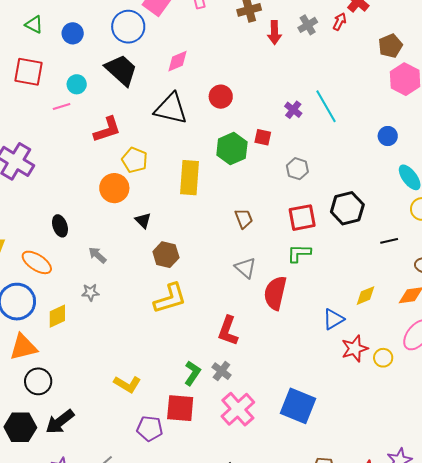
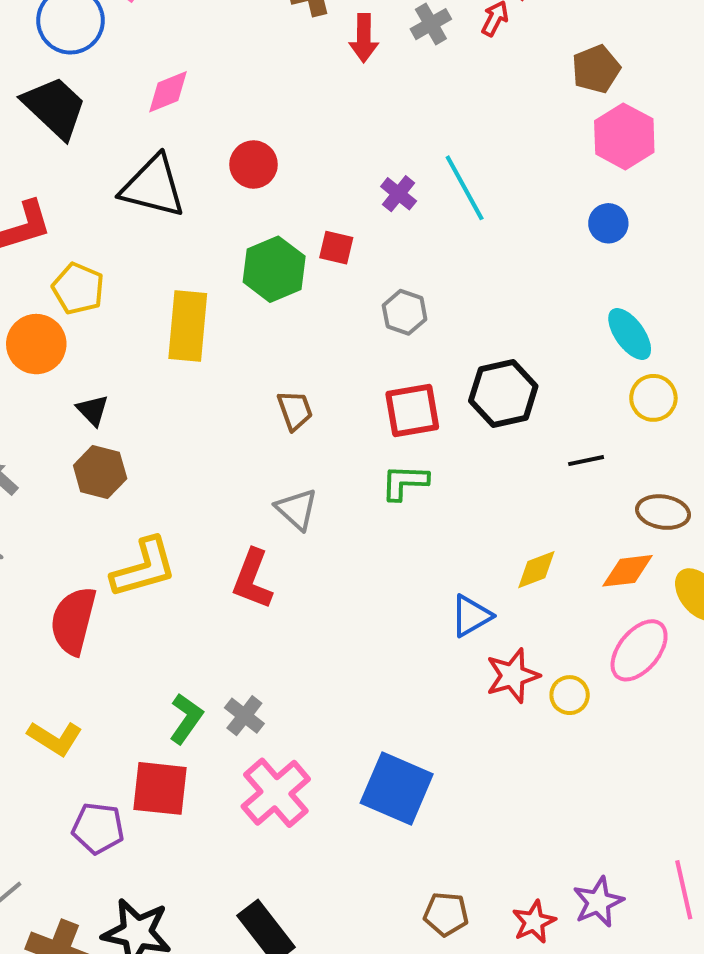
blue circle: (388, 136) -> (608, 223), moved
brown hexagon: (166, 255) -> (100, 472), moved
red semicircle: (275, 293) -> (73, 621), moved
red L-shape: (228, 331) -> (252, 579), moved

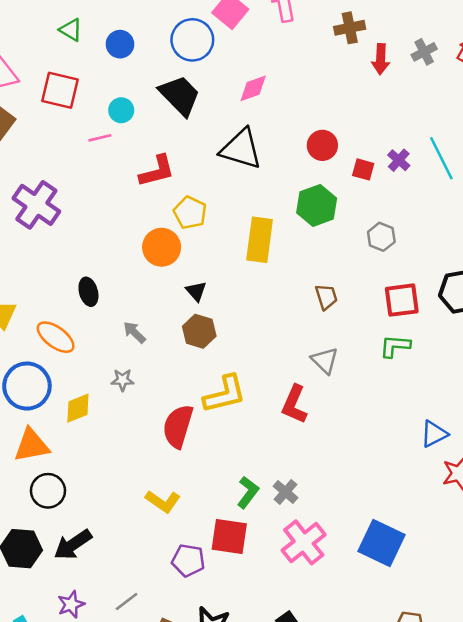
red circle: (253, 164) -> (322, 145), moved
red square: (336, 248) -> (363, 169), moved
gray hexagon: (405, 312) -> (381, 237), moved

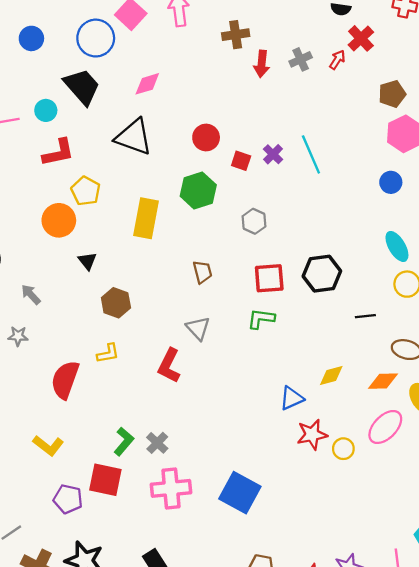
cyan circle: (121, 110) -> (46, 110), moved
brown hexagon: (199, 331) -> (116, 303), moved
yellow L-shape: (225, 394) -> (108, 353), size x0.6
pink cross: (304, 542) -> (171, 488), turned 30

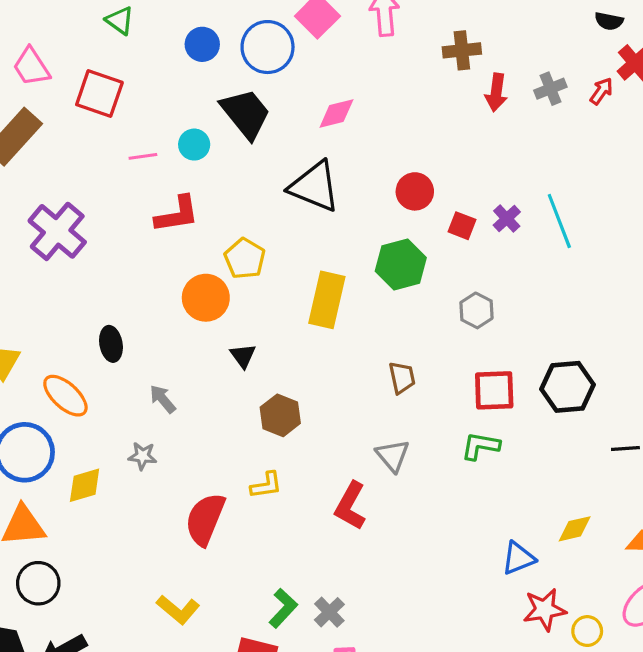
blue circle: (31, 38) -> (202, 44), moved
red L-shape: (58, 153) -> (177, 214), moved

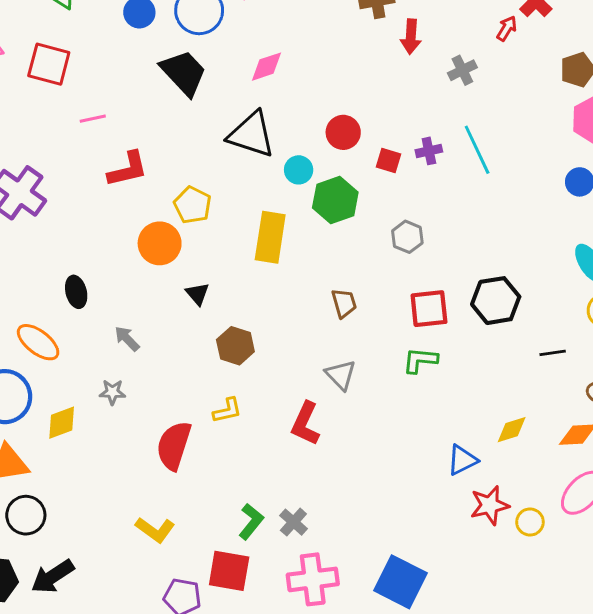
gray cross: (550, 89) -> (462, 70), moved
cyan circle: (194, 145) -> (299, 170), moved
purple cross: (507, 219) -> (429, 151), turned 35

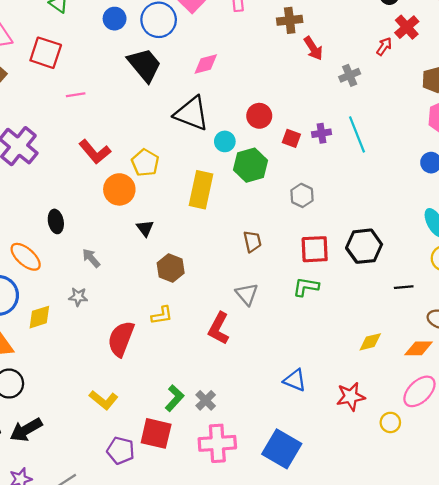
red arrow: (411, 37) -> (313, 48), turned -40
red L-shape: (128, 169) -> (95, 152), moved, turned 60
blue triangle: (462, 460) -> (295, 380), moved, turned 45
yellow circle: (530, 522) -> (390, 422), moved

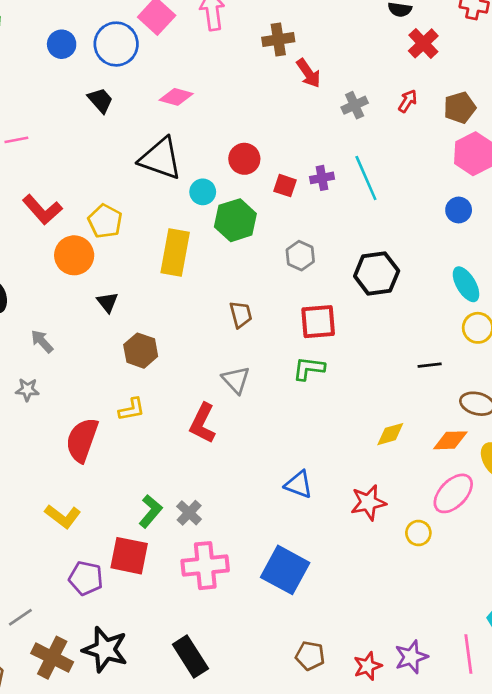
red arrow: (384, 46) -> (408, 101), moved
pink diamond: (206, 64) -> (176, 97), turned 32
black trapezoid: (144, 65) -> (100, 100), size x0.6
black hexagon: (364, 246) -> (377, 273), moved

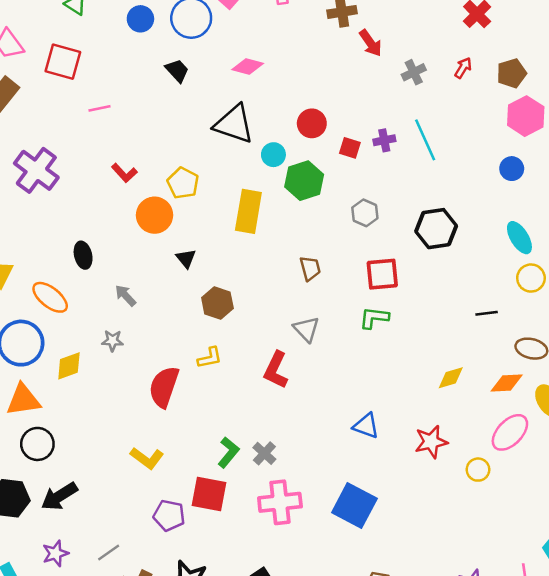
red L-shape: (42, 210) -> (124, 173), size x0.7

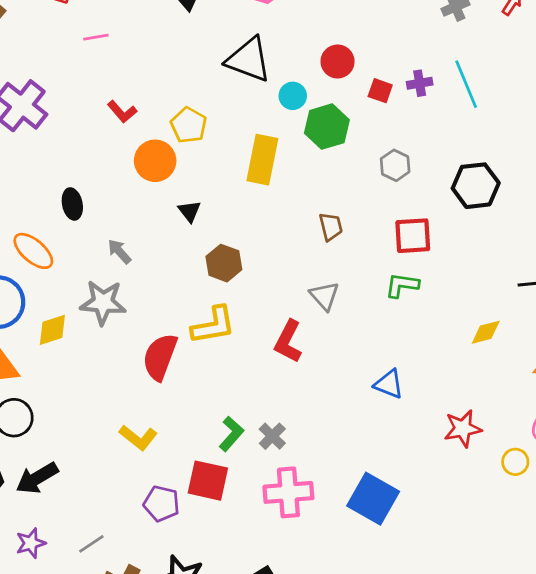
gray star: (113, 341) -> (103, 302), size x1.8
yellow L-shape: (210, 358) -> (213, 325), size x1.6
yellow diamond: (451, 378) -> (486, 332), moved
blue triangle: (366, 426) -> (389, 384), moved

